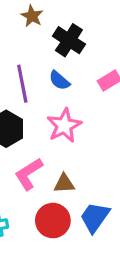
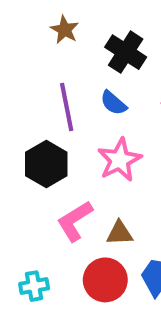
brown star: (32, 16) -> (65, 30), moved

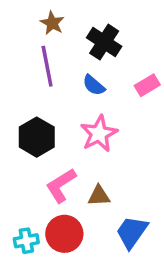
purple line: (67, 107) -> (47, 66), moved
red circle: (105, 280) -> (64, 234), moved

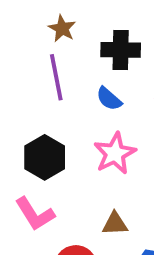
black cross: (104, 42) -> (121, 50), turned -32
pink L-shape: (61, 185) -> (35, 214), moved, turned -90

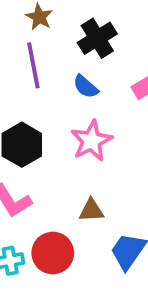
black cross: (121, 50) -> (97, 38), turned -33

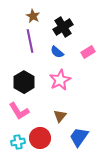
brown triangle: (91, 210) -> (60, 116), turned -48

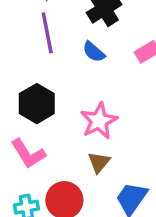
pink star: (60, 80) -> (99, 121), moved

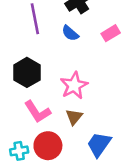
pink L-shape: (28, 154) -> (37, 112), moved

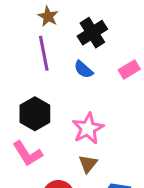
pink L-shape: (37, 112) -> (27, 154), moved

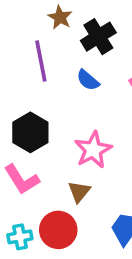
brown star: (48, 16) -> (60, 17), moved
brown triangle: (88, 164) -> (79, 192), moved

